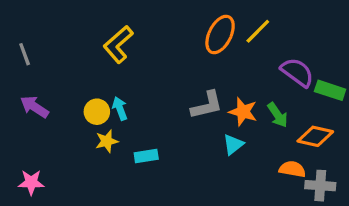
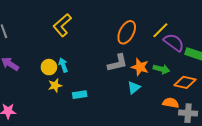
yellow line: (258, 31) -> (160, 30), moved
orange ellipse: (220, 34) -> (127, 32), moved
green arrow: (278, 115) -> (161, 69), turned -42

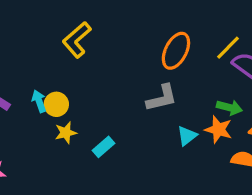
cyan arrow: (63, 65) -> (39, 101), moved
orange star: (140, 67) -> (218, 129), moved
cyan rectangle: (80, 95) -> (104, 147), turned -32

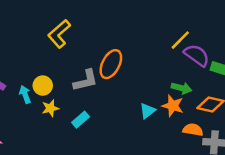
orange ellipse: (176, 51) -> (111, 64), moved
gray L-shape: (162, 98) -> (86, 80), moved
cyan arrow: (39, 101) -> (25, 94), moved

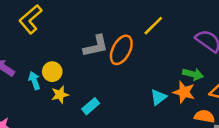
yellow L-shape: (59, 34) -> (30, 19), moved
yellow line: (180, 40) -> (153, 26), moved
gray L-shape: (86, 80) -> (96, 46), moved

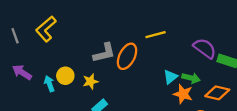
yellow line: (153, 26) -> (156, 35), turned 30
yellow star: (60, 95) -> (90, 81), moved
cyan triangle: (158, 97) -> (170, 77), moved

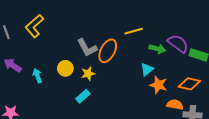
gray L-shape: (104, 53) -> (87, 48), turned 75
yellow circle: (65, 76) -> (65, 68), moved
green arrow: (191, 78) -> (157, 49), moved
yellow star: (90, 81) -> (88, 74), moved

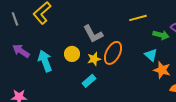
orange ellipse: (108, 51) -> (113, 53), moved
cyan triangle: (147, 69) -> (151, 55), turned -40
cyan arrow: (37, 76) -> (45, 61), size x1.5

